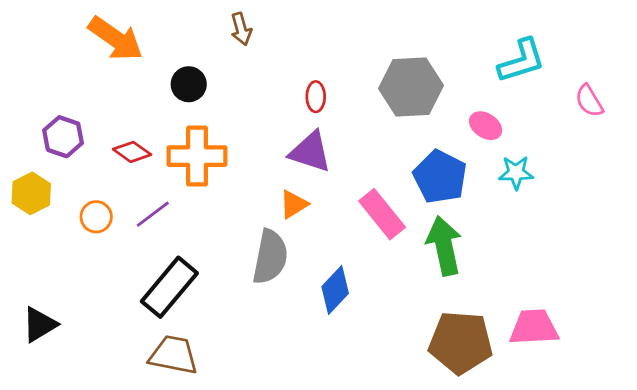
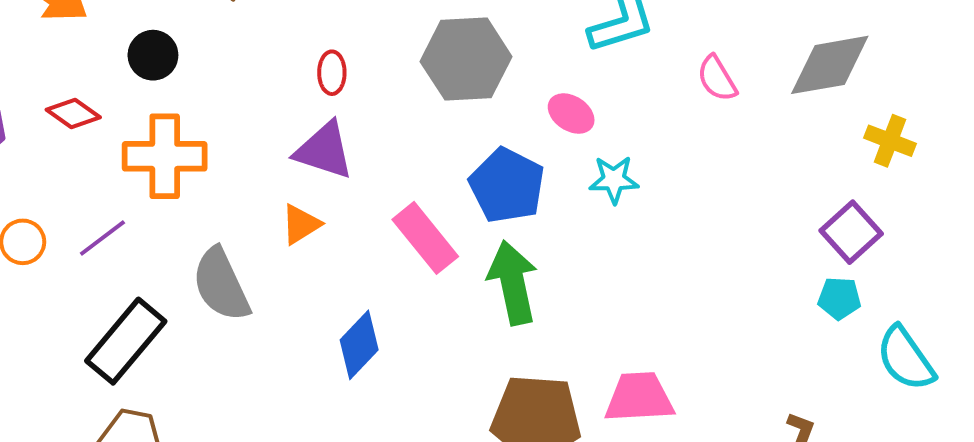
red diamond: (132, 152) -> (73, 114), moved
gray semicircle: (270, 257) -> (221, 285), moved, turned 144

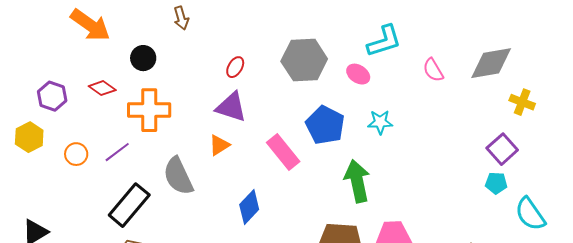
red ellipse: (332, 73) -> (235, 67), turned 30
pink ellipse: (571, 114) -> (358, 74), moved
green arrow: (513, 283) -> (357, 181), moved

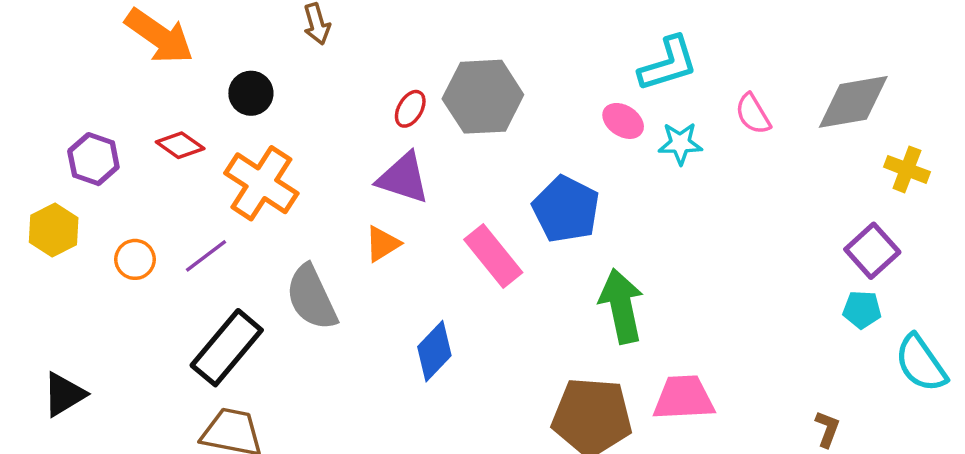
gray hexagon: (304, 60) -> (483, 97), moved
orange cross: (149, 110) -> (261, 183), turned 33
cyan star: (380, 122) -> (680, 143), moved

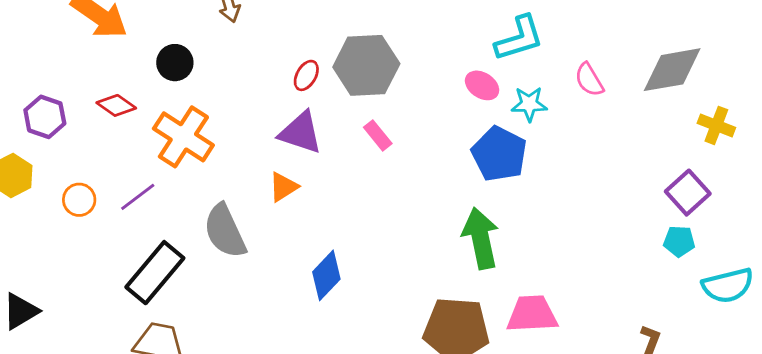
blue pentagon: (566, 209) -> (499, 154), moved
pink rectangle: (493, 256) -> (378, 135), moved, size x0.6
cyan semicircle: (921, 363) -> (728, 285), turned -69

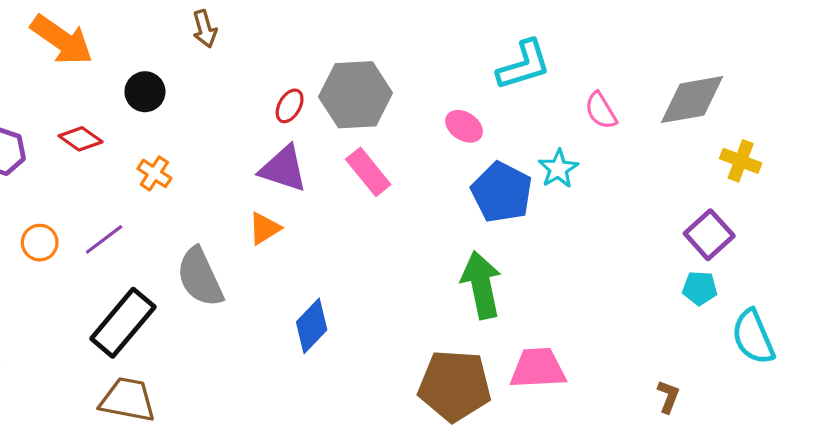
pink ellipse: (482, 85) -> (464, 126), moved
cyan star: (529, 104) -> (558, 169), moved, turned -30
pink rectangle: (378, 135) -> (368, 172), size x1.4
orange cross: (183, 137) -> (154, 173), size x0.5
cyan semicircle: (728, 285) -> (753, 337), turned 81

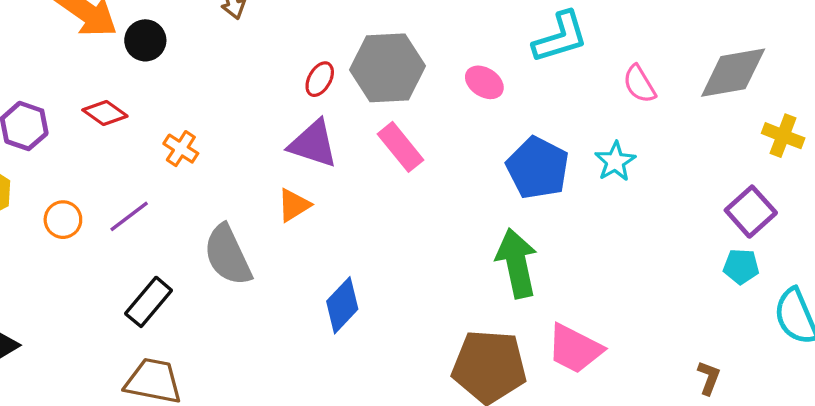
black circle: (145, 92) -> (145, 40), moved
pink ellipse: (464, 126) -> (484, 82), moved
cyan star: (558, 169) -> (615, 161), moved
black rectangle: (123, 323) -> (149, 302), size x0.7
pink trapezoid: (538, 368) -> (575, 349), turned -150

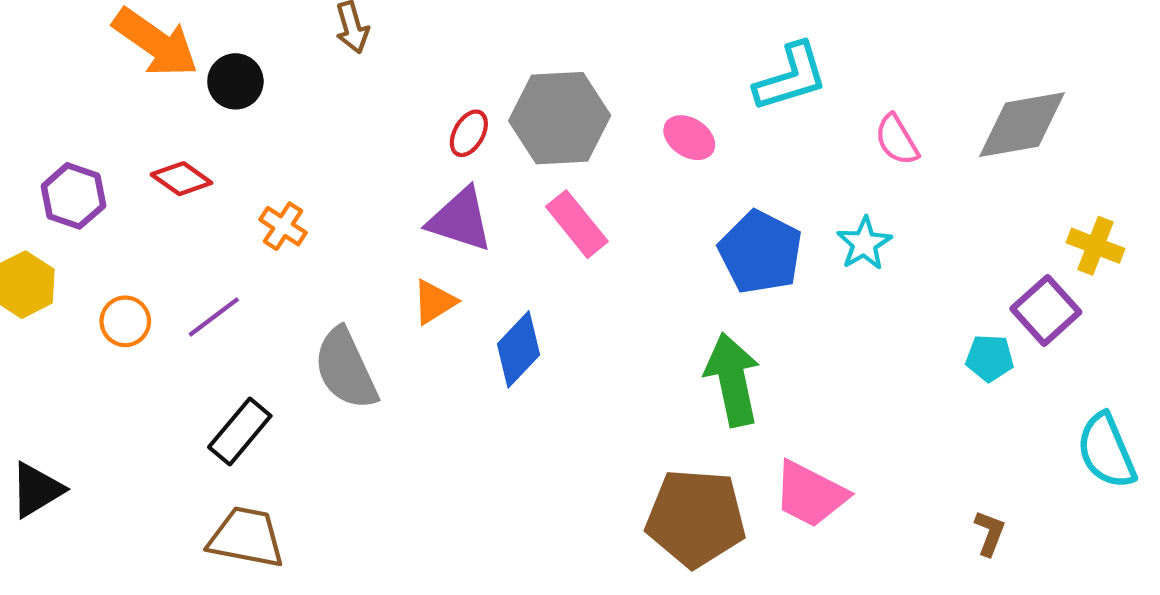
yellow cross: (783, 136) -> (1096, 246), moved
cyan pentagon: (741, 266) -> (990, 358), moved
blue diamond: (342, 305) -> (519, 349), moved

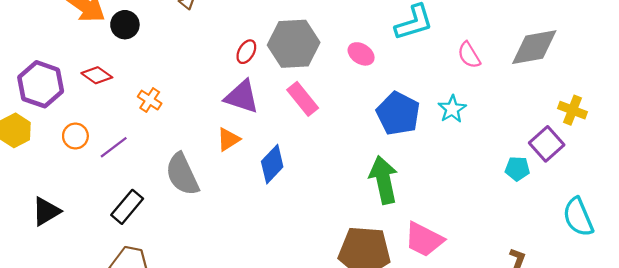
purple hexagon: (73, 196) -> (41, 84), size x1.4
orange circle: (125, 321) -> (75, 136), moved
black triangle: (37, 490) -> (46, 211), moved

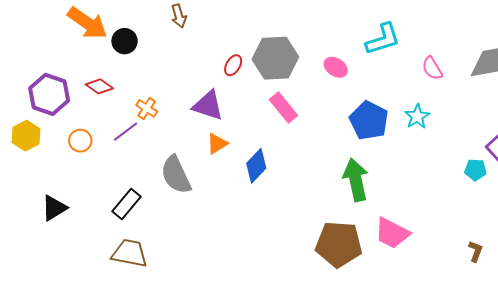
purple triangle: (242, 97) -> (208, 105), moved
purple line: (114, 147) -> (126, 132), moved

